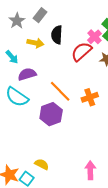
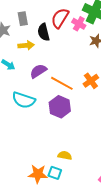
gray rectangle: (40, 15) -> (23, 19), turned -32
red semicircle: (81, 52) -> (60, 18), moved
purple semicircle: (27, 74) -> (38, 71), moved

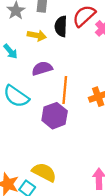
orange line: (62, 83) -> (65, 90), turned 50
yellow semicircle: (65, 156) -> (44, 172), size x1.5

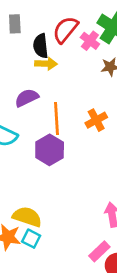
yellow arrow: (37, 35) -> (46, 64), moved
yellow semicircle: (44, 172) -> (27, 217), moved

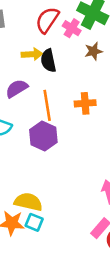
black semicircle: (41, 46) -> (48, 61), moved
orange cross: (96, 120) -> (85, 103), turned 30

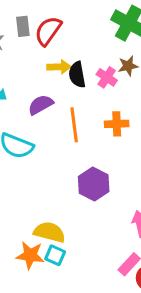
red semicircle: (47, 20) -> (48, 31), moved
pink cross: (72, 28) -> (107, 77), moved
purple hexagon: (43, 136) -> (94, 184), moved

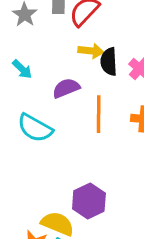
purple hexagon: (94, 184) -> (89, 201), moved

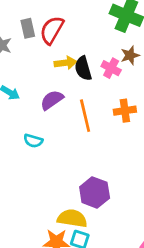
cyan semicircle: (35, 128) -> (33, 141), size x0.6

